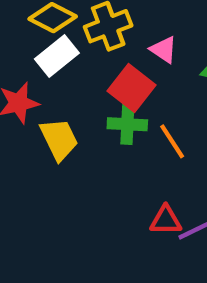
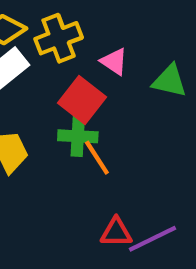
orange line: (172, 141) -> (97, 158), moved

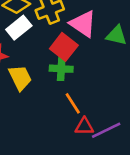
pink triangle: (114, 62) -> (83, 24), size x1.6
orange line: (97, 158) -> (73, 103), moved

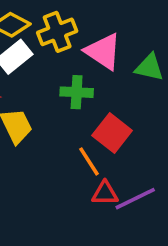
red square: (64, 47) -> (112, 133), moved
green cross: (61, 69) -> (77, 92), moved

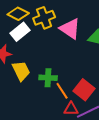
green cross: (77, 92) -> (48, 78), moved
red square: (112, 133) -> (84, 90), moved

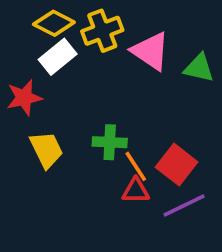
yellow trapezoid: (21, 71) -> (46, 150), moved
red triangle: (71, 109) -> (136, 191), moved

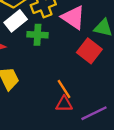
green cross: (110, 142) -> (38, 35), moved
red square: (177, 165) -> (89, 51), moved

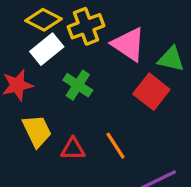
green cross: (38, 35) -> (78, 85), moved, turned 30
red triangle: (64, 104) -> (73, 149), moved

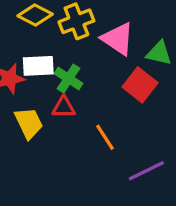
white rectangle: (47, 49) -> (38, 66), moved, turned 36
red triangle: (73, 149) -> (64, 107), moved

